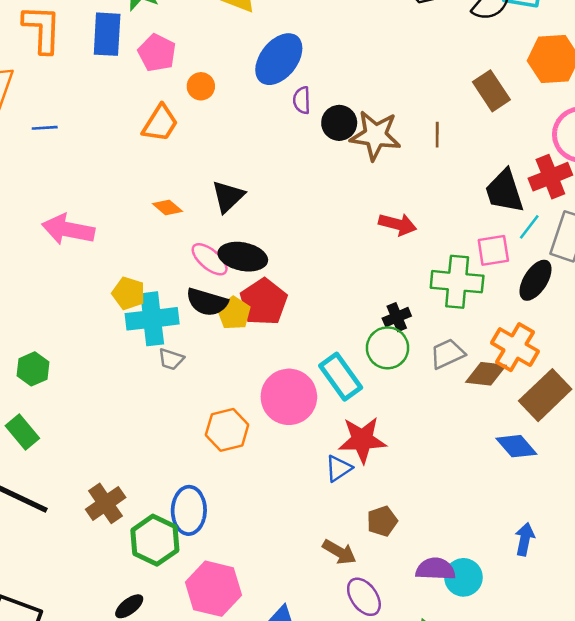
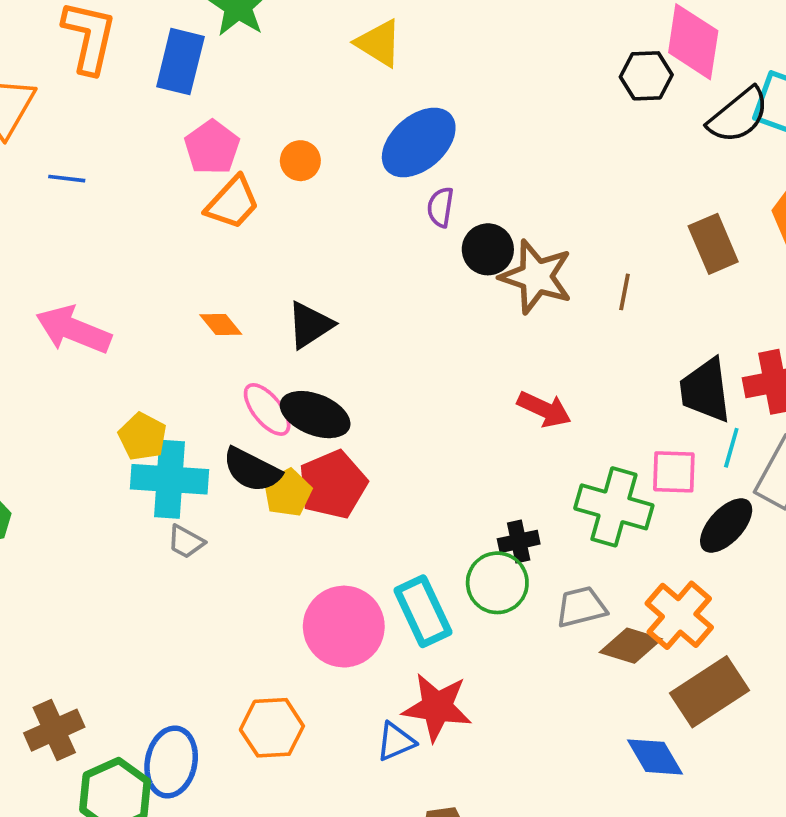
pink pentagon: (157, 53) -> (212, 147), moved
cyan line: (529, 227) -> (731, 448), turned -32
orange hexagon: (227, 430) -> (272, 728), moved

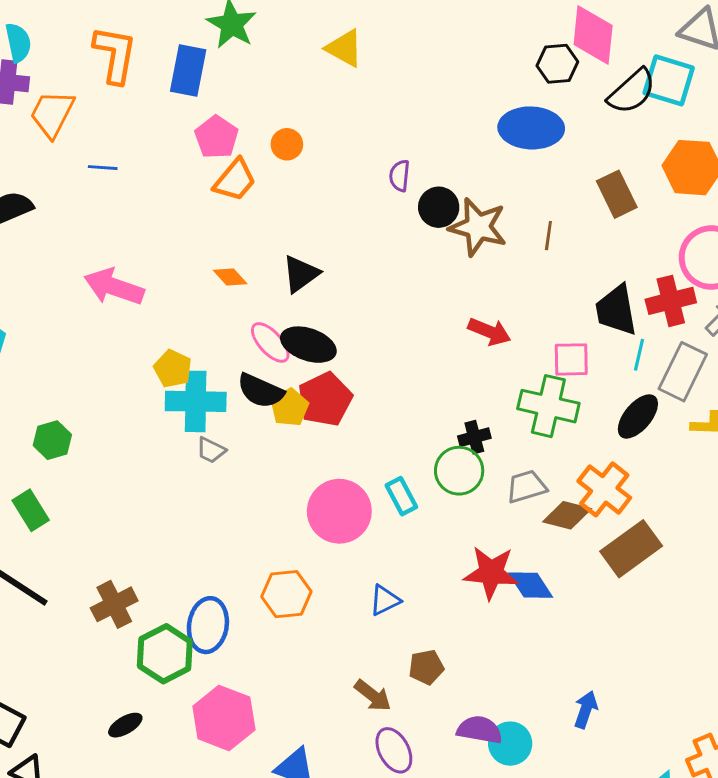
blue ellipse: (419, 142) -> (531, 128), moved, turned 46
pink square: (674, 472) -> (571, 359), moved
cyan rectangle: (423, 611) -> (401, 496), size x0.7
red star: (437, 707) -> (491, 573), moved
blue diamond: (655, 757) -> (531, 585), moved

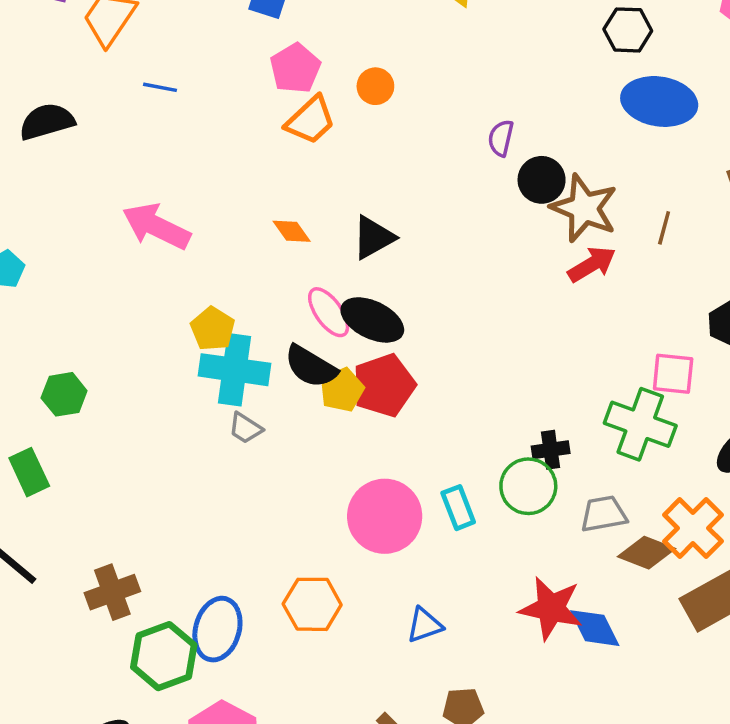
black hexagon: (557, 64) -> (628, 30), moved
red arrow: (489, 332) -> (592, 264), moved, turned -60

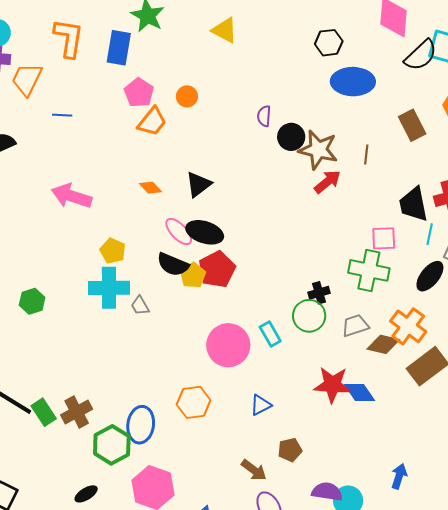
cyan cross: (235, 370) -> (109, 288), moved
gray trapezoid: (245, 428) -> (140, 306), turned 35
green rectangle: (29, 472) -> (44, 412), moved

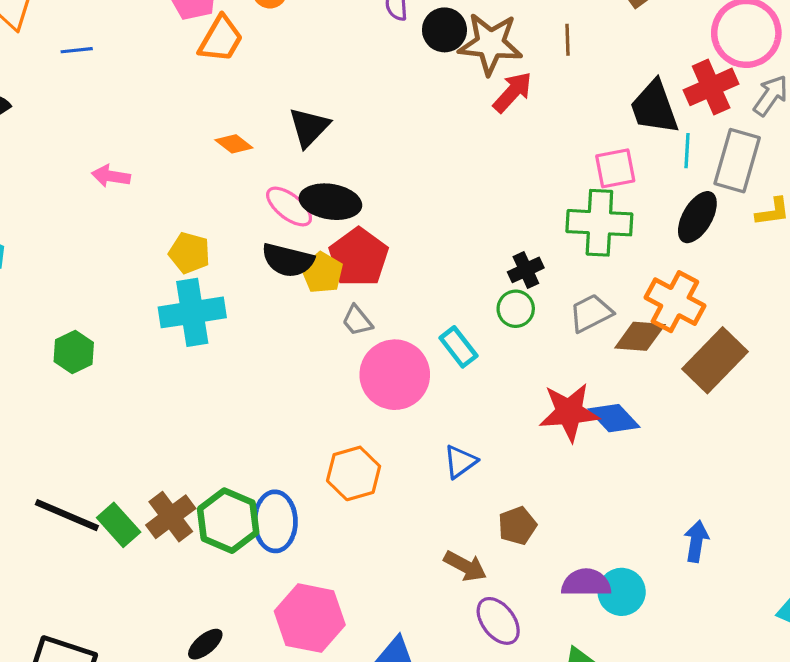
pink arrow: (71, 196) -> (111, 176), size x0.6
gray trapezoid: (140, 306) -> (357, 321), moved
green circle: (309, 316) -> (516, 309), size x0.7
green hexagon: (112, 445) -> (228, 521), moved

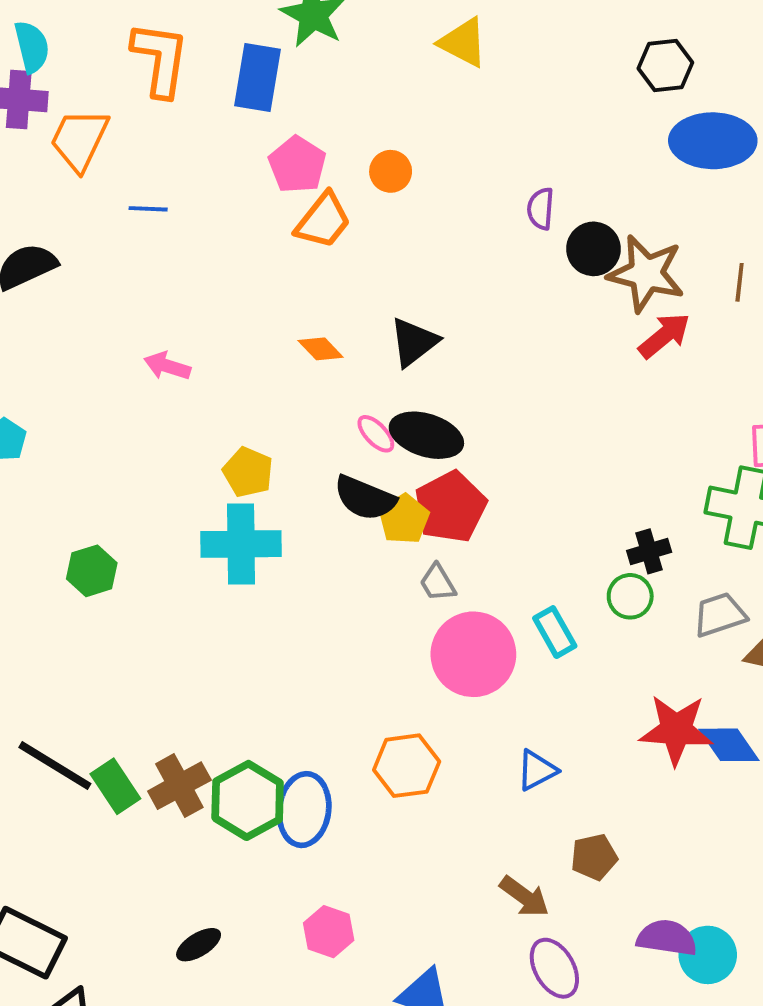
pink ellipse: (289, 207) -> (376, 434), size x0.7
pink hexagon: (310, 618) -> (329, 932), size x0.6

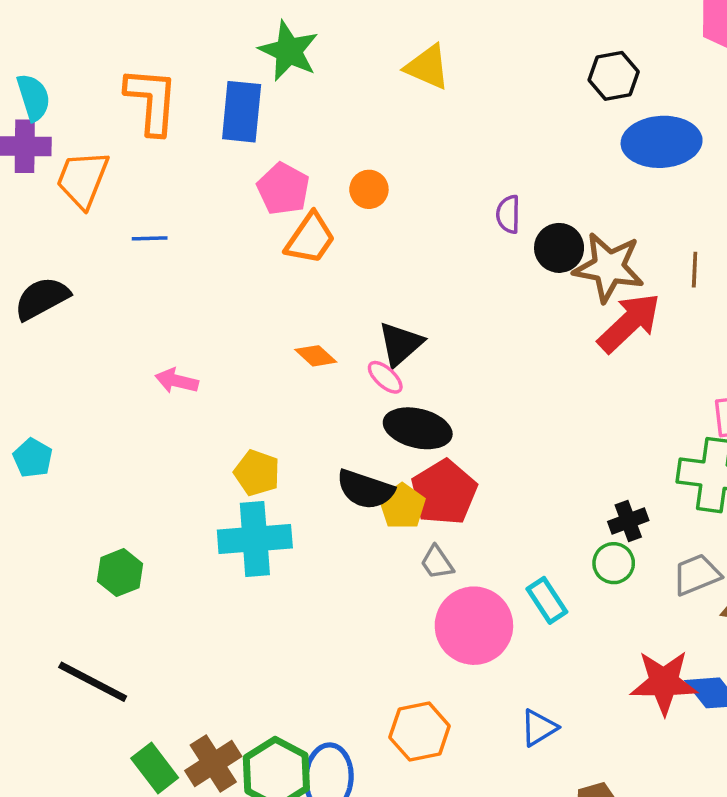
red arrow: (664, 336) -> (629, 323), size x1.4
pink ellipse: (376, 434) -> (385, 377), moved
black line: (55, 766) -> (93, 682), moved

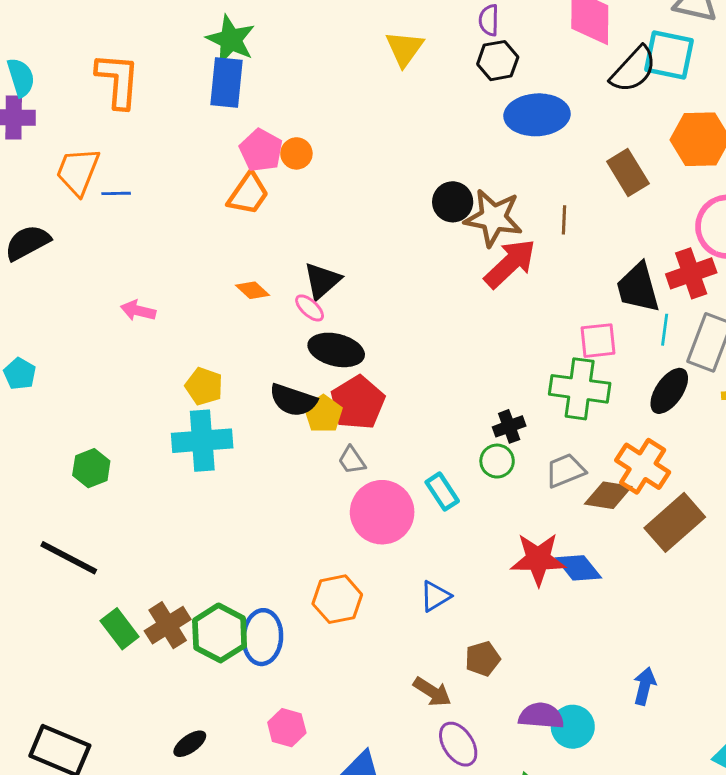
yellow triangle: (427, 67) -> (404, 49), moved, turned 42
blue rectangle: (242, 112) -> (227, 82), moved
orange trapezoid: (83, 179) -> (78, 171), moved
pink pentagon: (283, 189) -> (261, 150), moved
purple semicircle: (508, 214) -> (489, 20), moved

